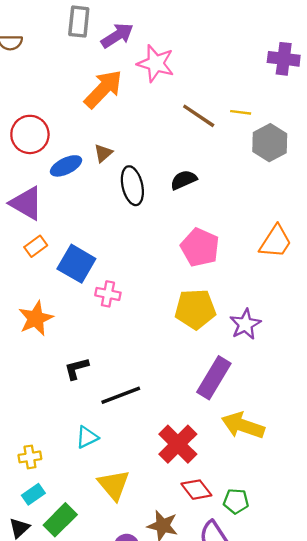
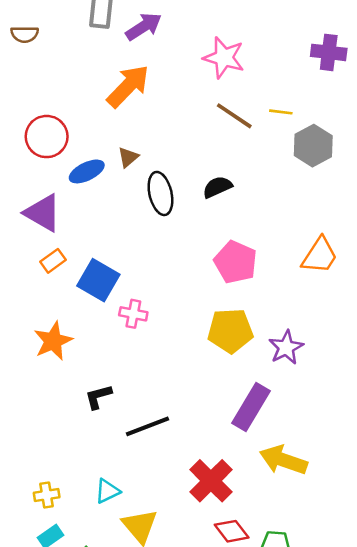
pink star: (156, 63) -> (224, 58), moved
cyan triangle: (87, 437) -> (107, 491), moved

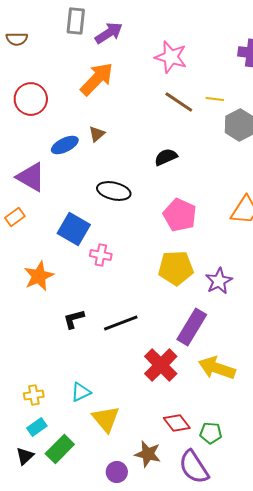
red circle: (47, 137) -> (31, 99), moved
black ellipse: (160, 193) -> (114, 191), moved, turned -64
orange rectangle: (53, 261) -> (15, 217), moved
black line: (148, 426) -> (121, 323), moved
red cross: (211, 481) -> (161, 365), moved

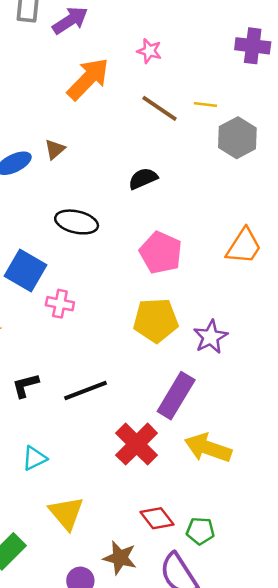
pink star: (171, 57) -> (149, 51), size x0.6
orange arrow: (97, 79) -> (88, 79), moved
cyan triangle: (81, 392) -> (34, 458), moved

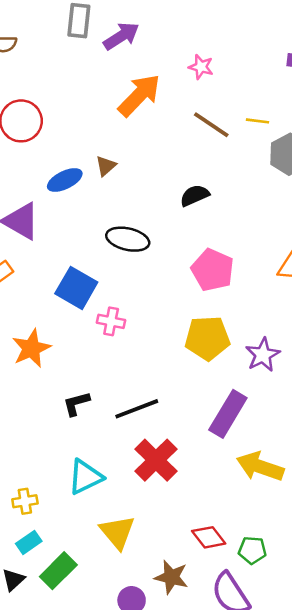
red cross: (137, 444) -> (156, 460), moved
cyan triangle: (34, 458) -> (85, 477), size x1.4

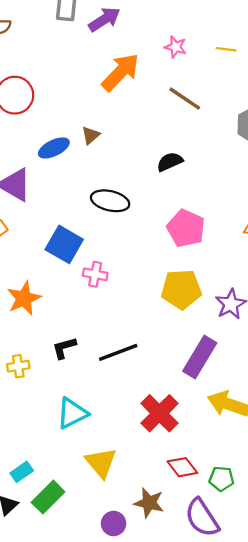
yellow line: (258, 121) -> (226, 49), moved
red cross: (156, 460) -> (159, 413), moved
yellow cross: (25, 501) -> (18, 366), moved

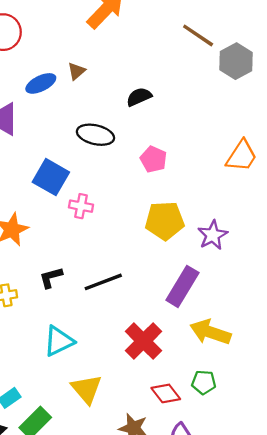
brown line: (185, 99) -> (198, 35), moved
black semicircle: (170, 162) -> (139, 97), moved
pink pentagon: (186, 228) -> (153, 159), moved, size x0.7
green pentagon: (221, 479) -> (204, 382), moved

